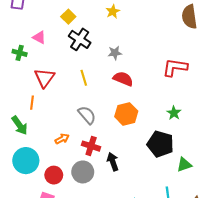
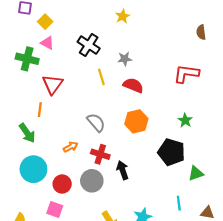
yellow square: (68, 17) -> (45, 22), moved
brown semicircle: (189, 17) -> (201, 32), moved, size x0.6
green cross: (20, 53) -> (27, 59), size x1.5
yellow line: (84, 78) -> (101, 77), moved

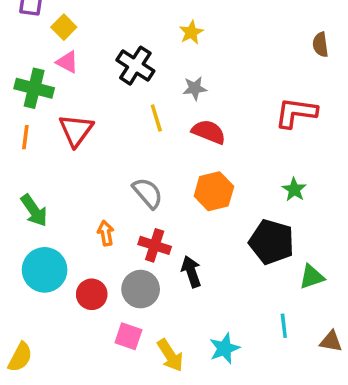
yellow star: (123, 16) -> (191, 32), moved
orange line: (40, 110) -> (25, 137), moved
orange arrow: (71, 147) -> (106, 233), turned -72
pink square: (55, 209) -> (128, 336), moved

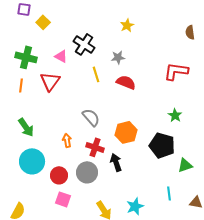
yellow star: (191, 32) -> (127, 25), moved
pink triangle: (67, 62) -> (61, 56), moved
orange hexagon: (214, 191) -> (126, 132), moved
pink square: (128, 336) -> (63, 199), moved

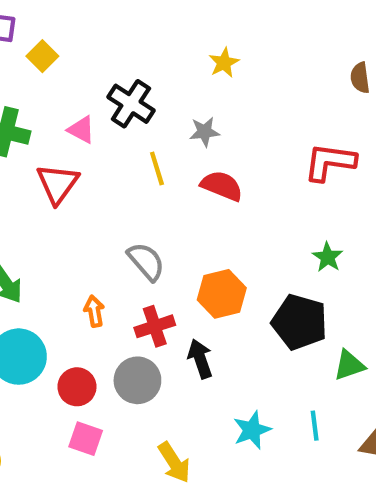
red cross: (95, 147) -> (155, 326), turned -36
cyan star: (135, 206) -> (252, 430), moved

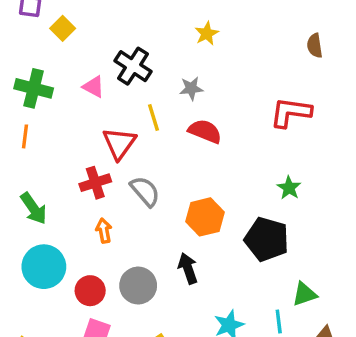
red triangle: (58, 184) -> (119, 143), moved
red cross: (155, 326) -> (95, 183), moved
green triangle: (349, 365) -> (304, 294), moved

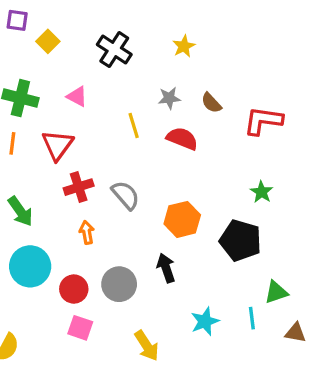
brown semicircle: (315, 46) -> (211, 103), moved, turned -35
black cross: (133, 66) -> (114, 50), moved
red triangle: (119, 143) -> (58, 145), moved

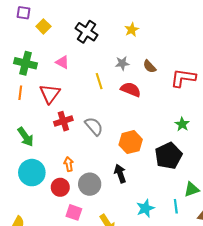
orange arrow: (87, 232) -> (69, 164), moved
black pentagon: (240, 240) -> (168, 156), turned 30
pink square: (80, 328) -> (74, 212), moved

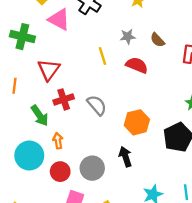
pink triangle: (62, 62) -> (59, 19), moved, size x1.5
orange line: (20, 93) -> (14, 86), moved
green arrow: (26, 137) -> (40, 115), moved
orange arrow: (69, 164) -> (58, 141), moved

